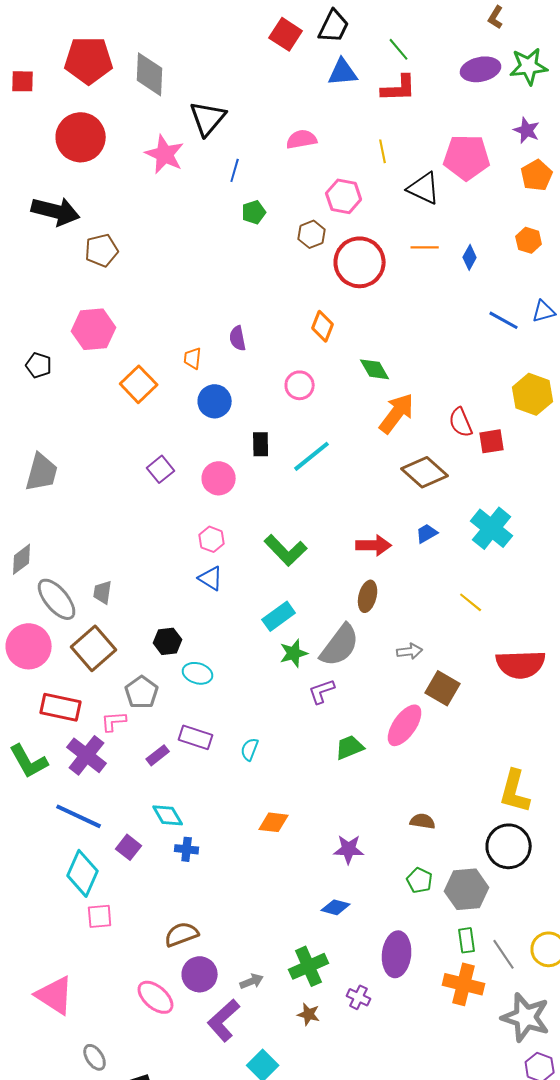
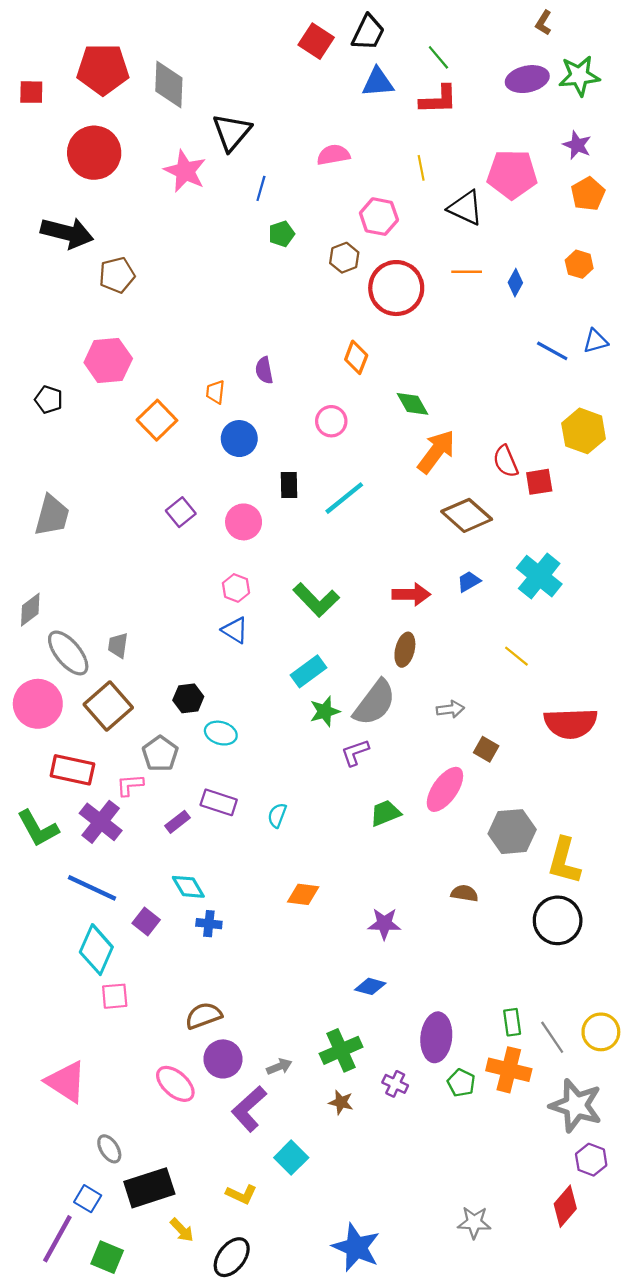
brown square: (443, 688) -> (486, 749), size x0.7
green pentagon: (420, 880) -> (461, 1083), moved
gray hexagon: (467, 889) -> (512, 832), moved

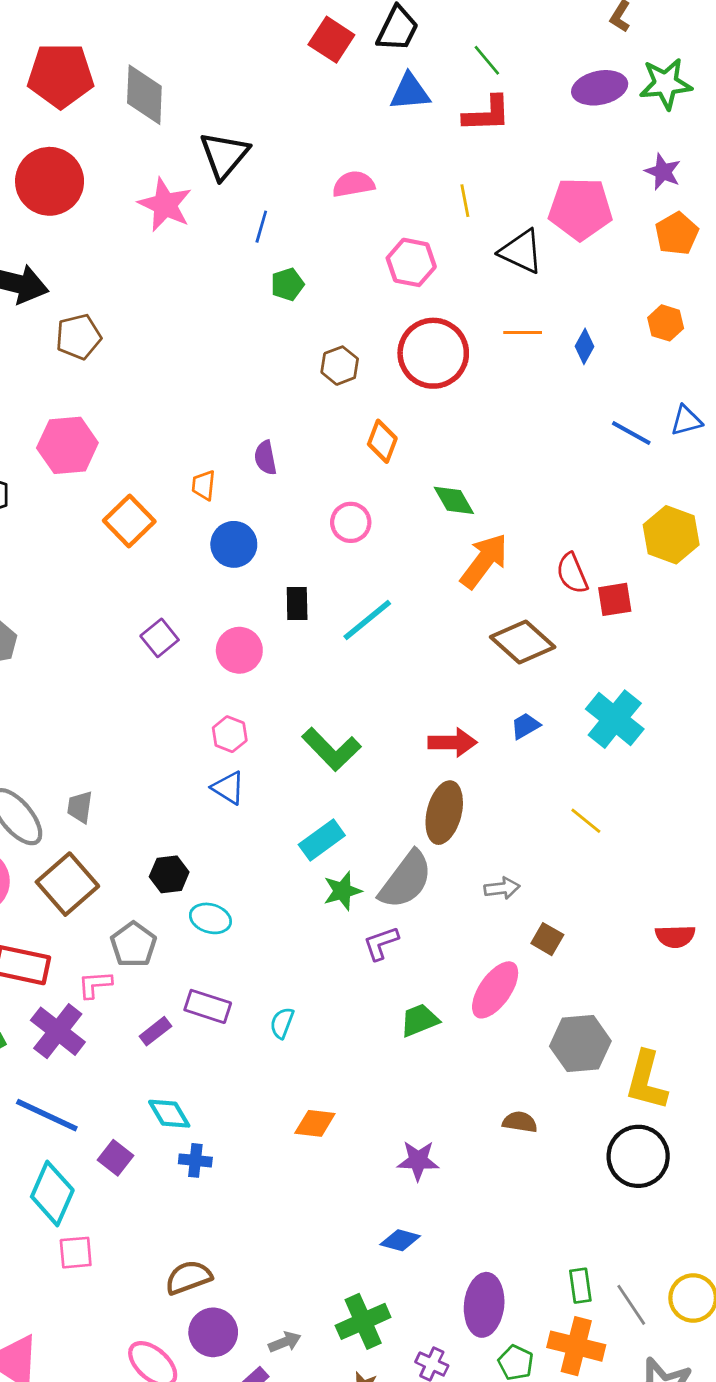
brown hexagon: (344, 258) -> (340, 366), moved
brown ellipse: (405, 650) -> (444, 813), size x1.4
red semicircle: (571, 723) -> (675, 936), moved, size x0.6

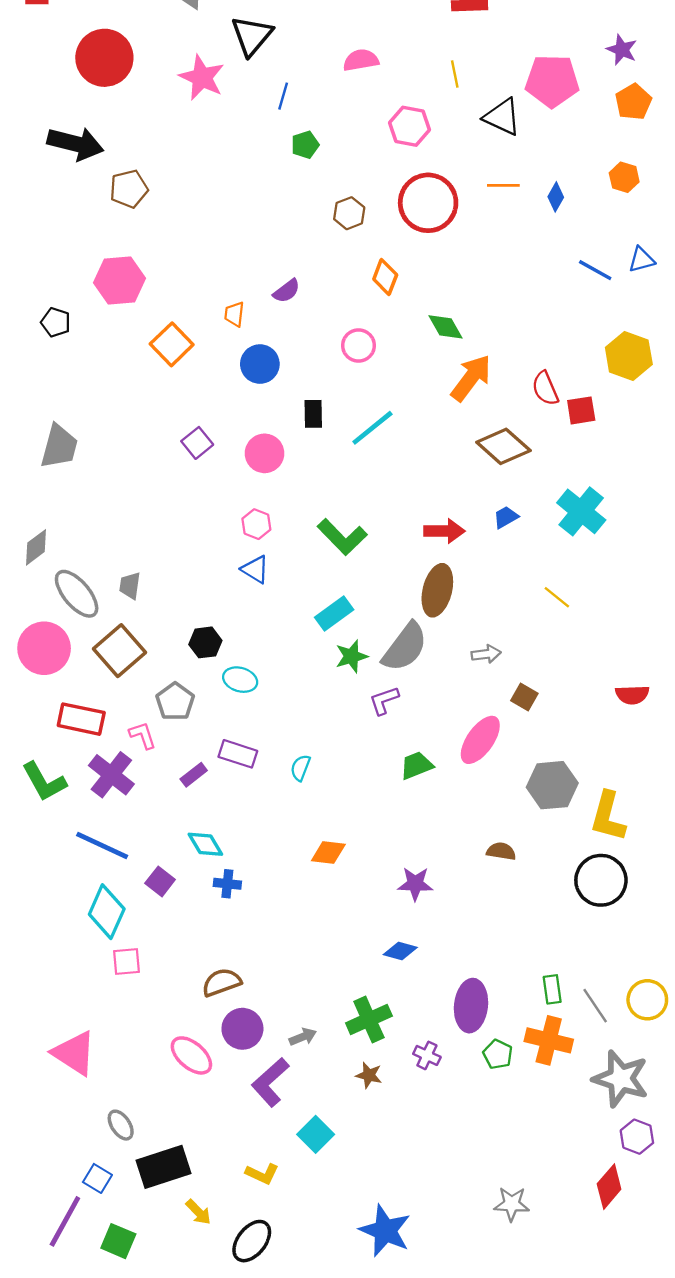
purple semicircle: (265, 458) -> (287, 291), turned -116
pink L-shape: (95, 984) -> (143, 735), turned 76

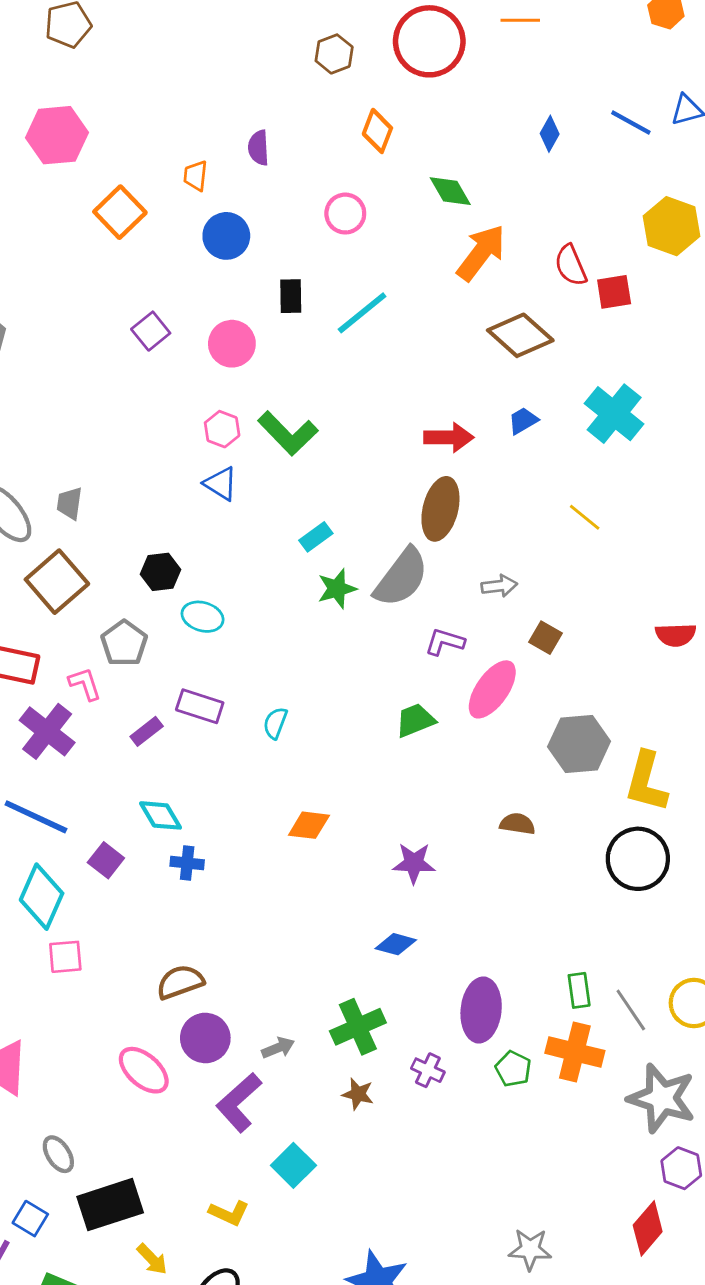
blue diamond: (556, 197) -> (550, 134), moved
purple semicircle: (287, 291) -> (259, 148), turned 124
green L-shape: (342, 537) -> (288, 433), moved
cyan rectangle: (334, 613) -> (316, 537), size x0.7
purple L-shape: (384, 700) -> (445, 642), moved, turned 36

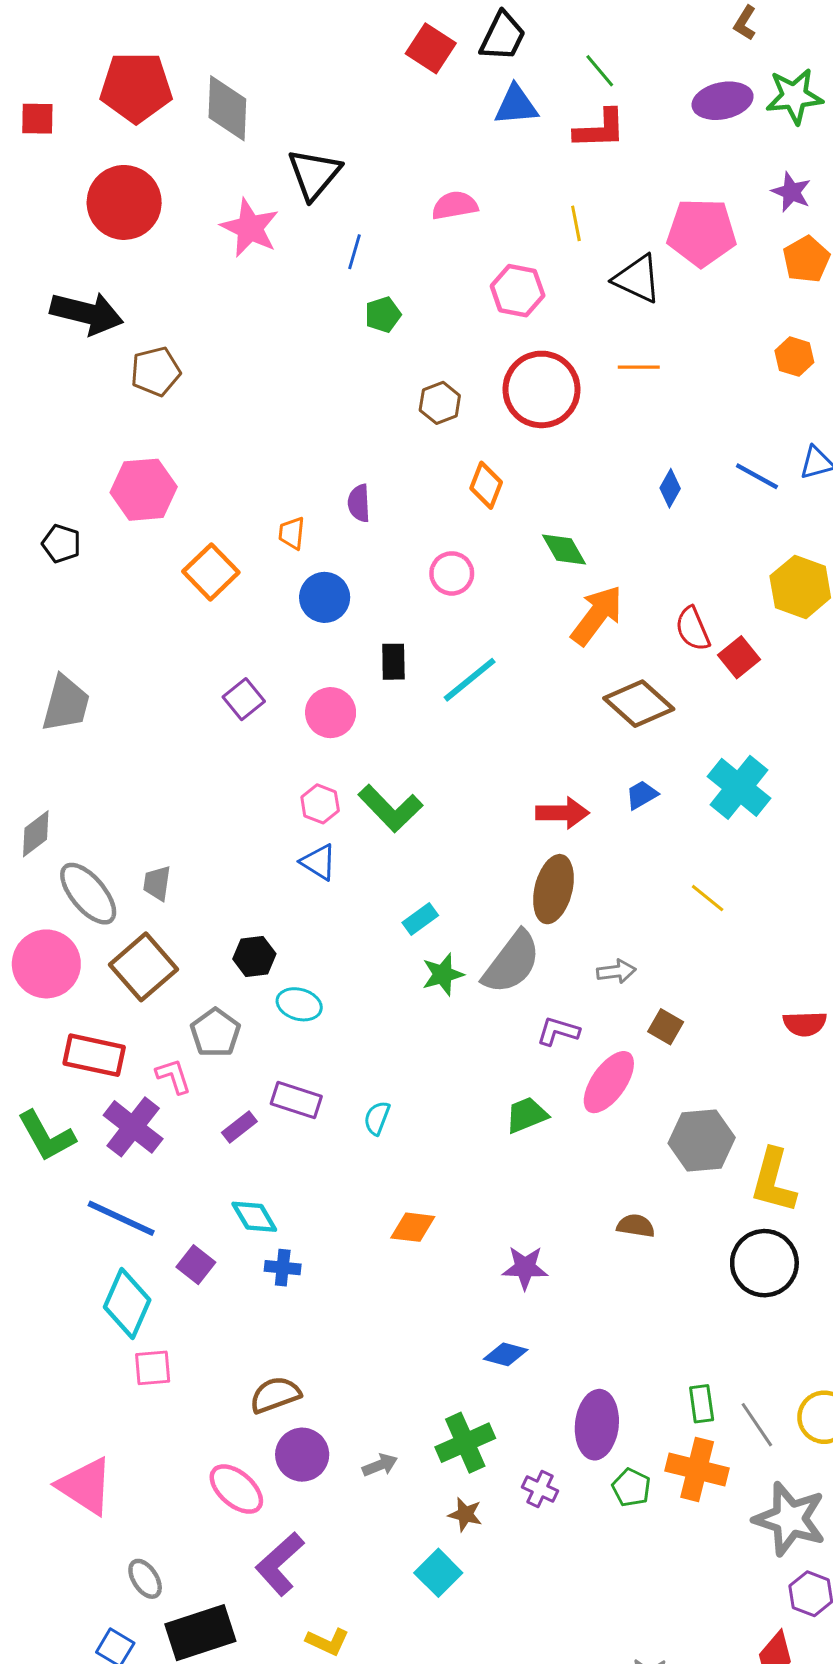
red square: (614, 292) -> (739, 657), turned -30
purple L-shape: (239, 1102) -> (280, 1564), moved
cyan square: (293, 1165) -> (438, 1573), moved

